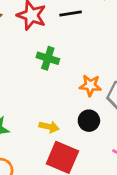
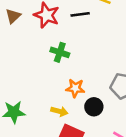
orange star: (90, 85) -> (75, 88), moved

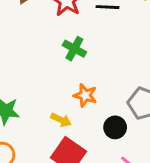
black circle: (94, 107) -> (115, 127), moved

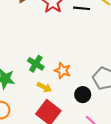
green cross: (74, 49) -> (36, 64), moved

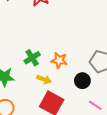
green cross: (36, 64) -> (32, 58), turned 35

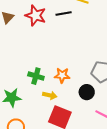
green cross: (32, 58) -> (36, 76), turned -35

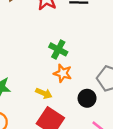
green cross: (36, 76) -> (58, 49), moved

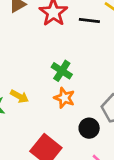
yellow arrow: (44, 93) -> (19, 96), moved

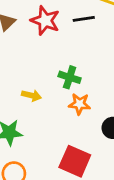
yellow arrow: (19, 96) -> (31, 95), moved

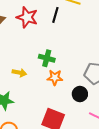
black line: (84, 19) -> (55, 15), turned -63

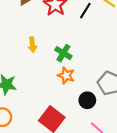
yellow arrow: (19, 73) -> (32, 45), moved, turned 56

